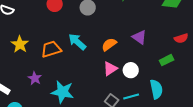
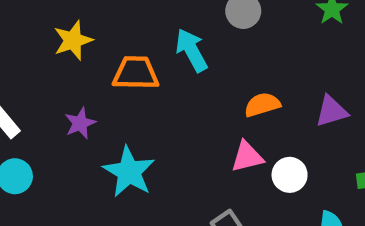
purple triangle: (139, 37) -> (332, 111), turned 49
cyan arrow: (77, 42) -> (192, 50), moved

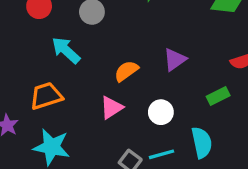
orange trapezoid: (136, 73) -> (46, 96), moved
pink triangle: (247, 157) -> (111, 108), moved

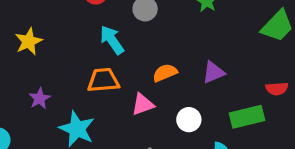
orange trapezoid: (46, 96) -> (103, 80), moved
green rectangle: (218, 96) -> (247, 117), size x1.5

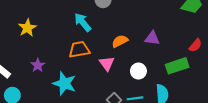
purple triangle: (214, 72) -> (152, 38), turned 35
red semicircle: (277, 89) -> (195, 45), turned -40
pink triangle: (143, 104) -> (107, 63), turned -42

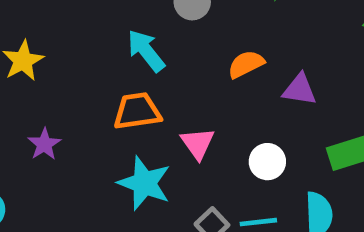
orange semicircle: (120, 41) -> (246, 64), moved
cyan star: (64, 83) -> (144, 183), moved

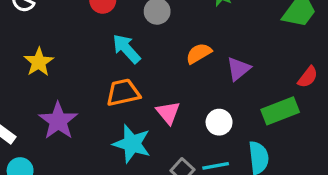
purple triangle: (300, 89) -> (238, 69), turned -44
purple star: (44, 144) -> (58, 121), size x1.6

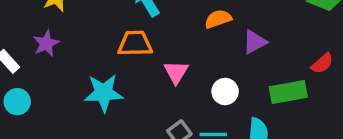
purple star: (58, 121) -> (46, 43), moved, size x0.7
cyan star: (132, 144) -> (104, 93), moved, turned -30

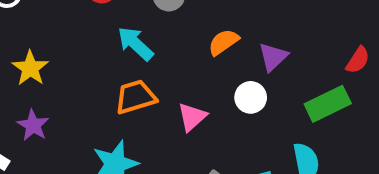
pink triangle: (176, 72) -> (192, 117), turned 32
white circle: (225, 91) -> (251, 97), moved

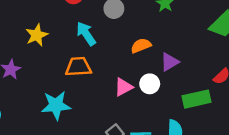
yellow star: (30, 68) -> (37, 35), moved
pink triangle: (192, 117) -> (124, 87), moved

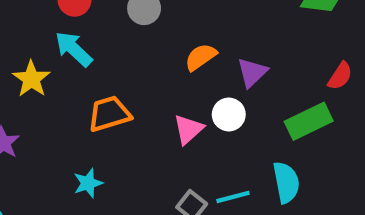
cyan arrow: (86, 34) -> (74, 49), moved
cyan star: (56, 105) -> (88, 183), size x0.6

